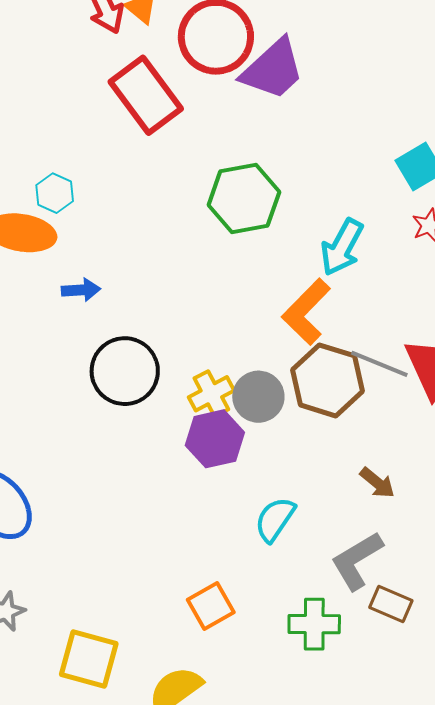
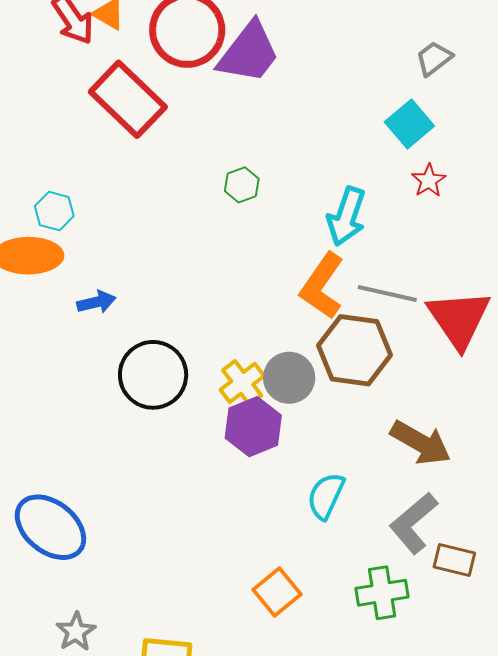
green hexagon: (244, 198) -> (242, 185), size x0.5
gray line: (379, 364) -> (387, 294), moved
brown arrow: (377, 483) -> (421, 443), size x1.6

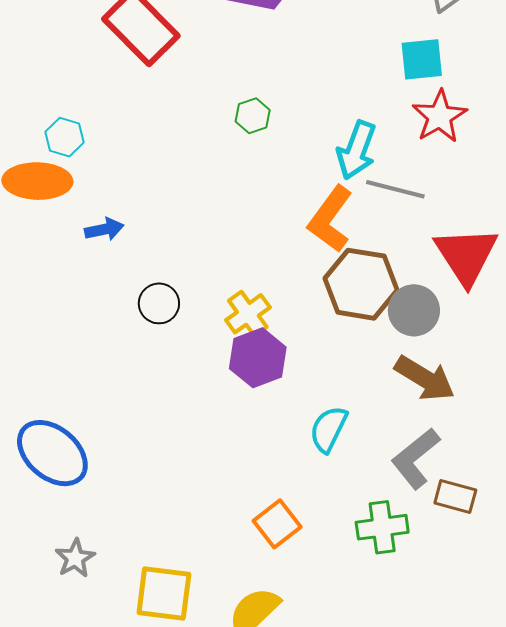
cyan square: (409, 124) -> (422, 59), turned 33
red star: (429, 181) -> (440, 116), size x1.6
gray line: (387, 294) -> (395, 189), moved
black circle: (153, 375) -> (159, 303), size x0.6
gray circle: (289, 378) -> (414, 310), moved

